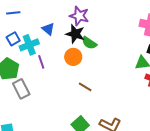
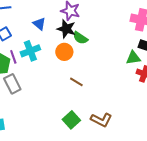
cyan cross: (29, 45) -> (30, 51), moved
purple line: (41, 62) -> (13, 57), moved

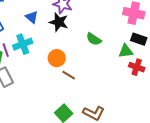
green semicircle: (80, 38) -> (94, 39), moved
orange circle: (64, 52) -> (57, 58), moved

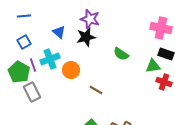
black star: (59, 22) -> (86, 37), turned -30
orange circle: (57, 58) -> (71, 70), moved

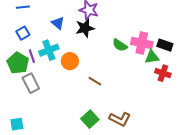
pink cross: (161, 28) -> (142, 43), moved

